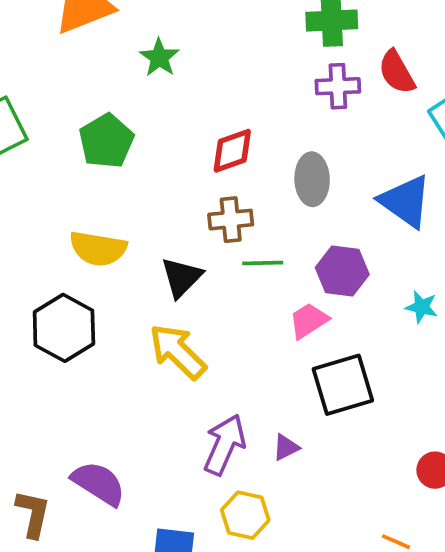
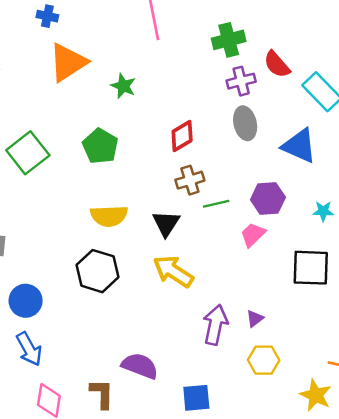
gray ellipse: (312, 179) -> (245, 123), moved
black square: (343, 385) -> (311, 268), moved, turned 30
yellow hexagon: (245, 515) -> (264, 360), moved

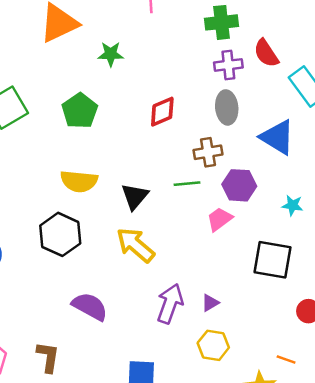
green star: (123, 86) -> (111, 54), turned -30
brown cross: (190, 180) -> (208, 152), moved
purple semicircle: (140, 366) -> (90, 306), moved

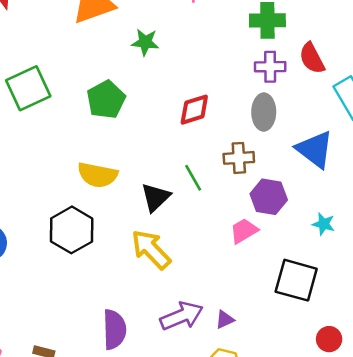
green line: (187, 184) -> (193, 178), moved, turned 60
purple arrow: (170, 304) -> (182, 316), turned 42
purple semicircle: (90, 306) -> (114, 329), moved, turned 54

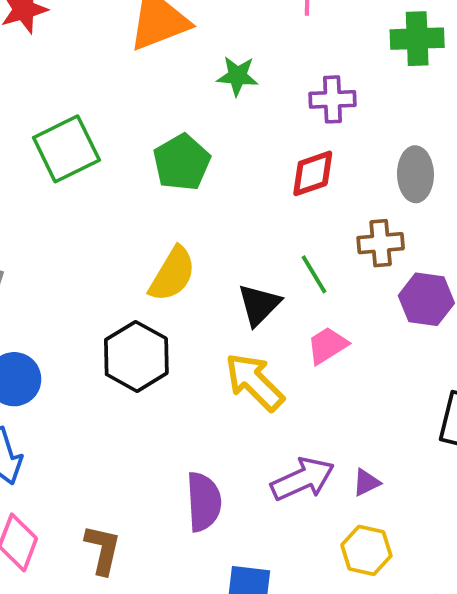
purple cross: (270, 67) -> (333, 99), moved
yellow semicircle: (97, 175) -> (172, 274), turned -69
pink trapezoid: (244, 231) -> (327, 345), moved

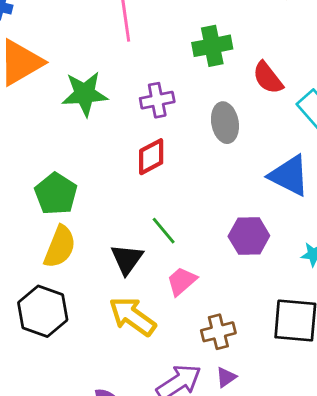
green star: (237, 76) -> (85, 94), size x1.5
green pentagon: (182, 162) -> (56, 194), moved
gray ellipse: (415, 174) -> (225, 123), moved
brown cross: (381, 243) -> (218, 332), moved

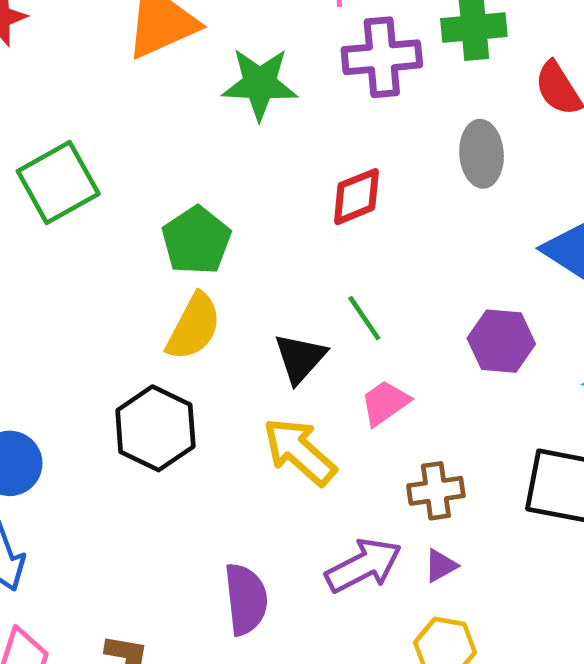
purple cross: (157, 100) -> (382, 57), moved, size x1.4

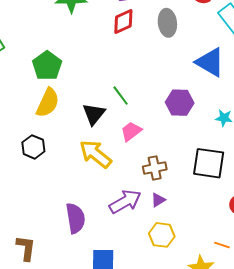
red diamond: (356, 197) -> (123, 22), moved
black hexagon: (155, 428) -> (33, 147), size x0.7

